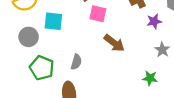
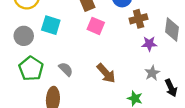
brown arrow: (114, 43) -> (106, 73), moved
gray semicircle: (76, 62) -> (66, 69), turned -72

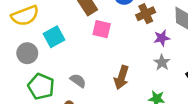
cyan square: (51, 25) -> (54, 37), turned -36
brown arrow: (106, 73) -> (122, 77), turned 70
gray star: (152, 73) -> (162, 62), moved

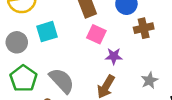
purple star: (162, 38) -> (114, 56), moved
gray semicircle: (78, 81) -> (62, 81), size x1.6

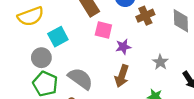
gray circle: (17, 42) -> (41, 58), moved

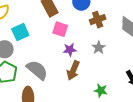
purple star: (123, 47) -> (70, 50), moved
gray star: (160, 62) -> (99, 48), moved

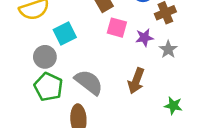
purple star: (70, 50) -> (144, 38), moved

